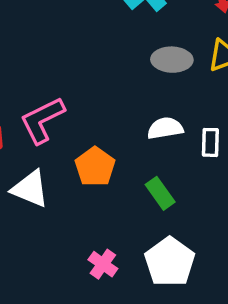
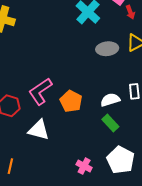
white semicircle: (165, 128) -> (110, 100), moved
orange pentagon: (95, 167) -> (71, 101), moved

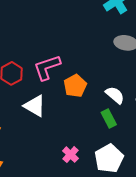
white semicircle: (110, 100) -> (115, 95), turned 42

